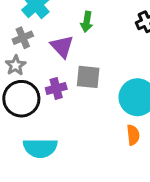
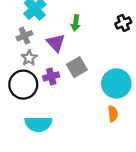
gray star: (16, 65) -> (29, 58), moved
gray square: (88, 77) -> (77, 67), turned -36

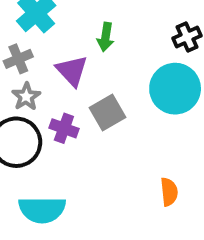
purple cross: (51, 76) -> (64, 128), turned 35
cyan circle: (116, 83) -> (175, 89), moved

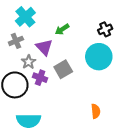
green arrow: (106, 37) -> (62, 29), turned 48
gray star: (26, 97) -> (29, 62), moved

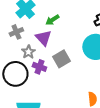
green arrow: (62, 29) -> (52, 20), moved

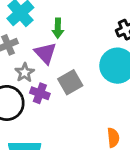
green arrow: (52, 20) -> (58, 28), turned -56

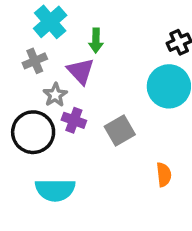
gray square: (70, 82) -> (120, 130), moved

